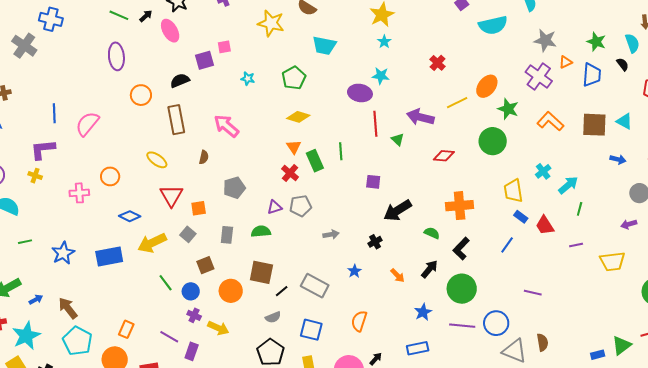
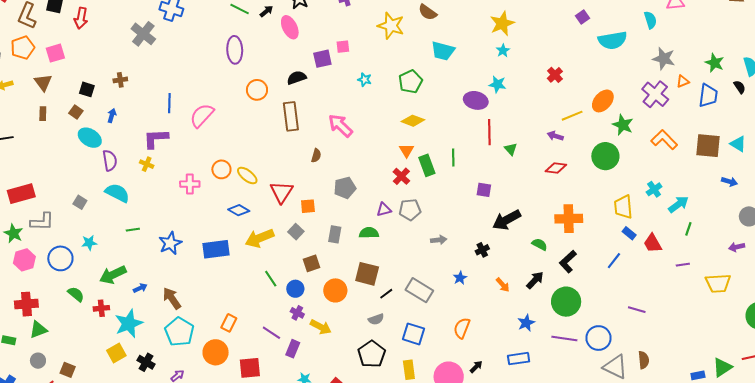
purple arrow: (420, 117) -> (555, 136), moved, size x0.6
yellow ellipse: (157, 160) -> (247, 176), moved

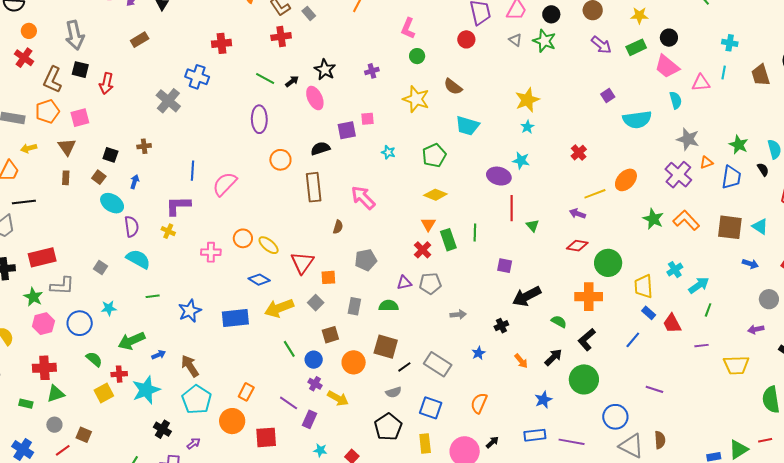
green star: (623, 125) -> (653, 219), moved
green circle: (605, 156) -> (608, 263), moved
purple line: (564, 339) -> (572, 442), moved
yellow square: (116, 353) -> (104, 393), moved

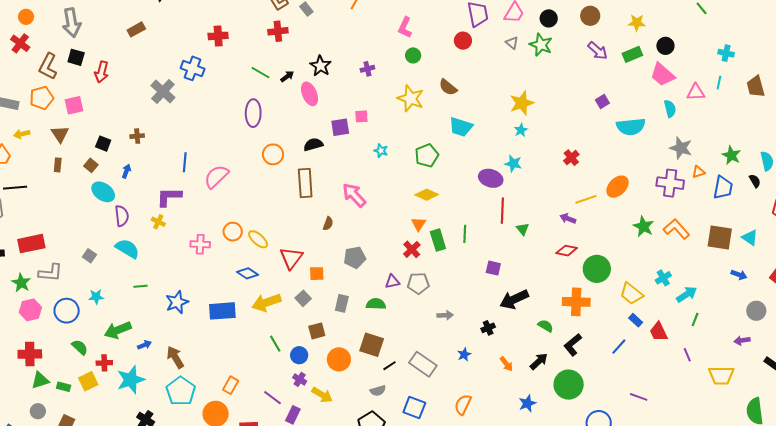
purple cross: (678, 175) -> (670, 183), turned -36
yellow trapezoid: (644, 286) -> (631, 294), turned -50
purple line: (702, 346) -> (687, 355), turned 72
green rectangle: (26, 404) -> (64, 387), moved

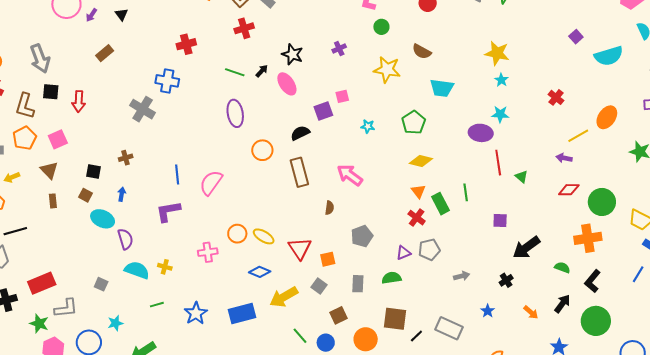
yellow star: (522, 103) -> (497, 53), turned -30
yellow cross: (158, 222) -> (165, 267), moved

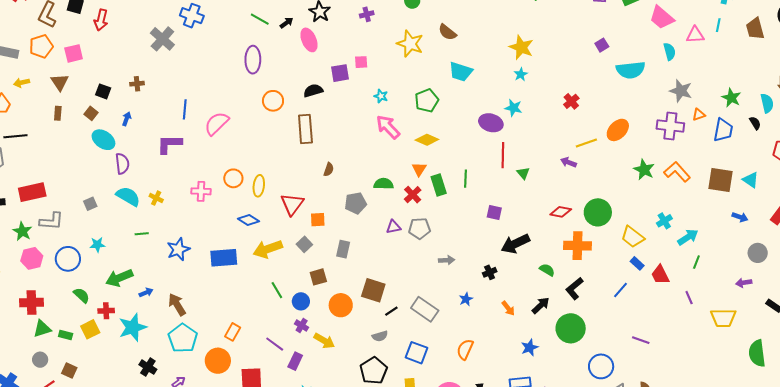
pink arrow: (350, 175) -> (388, 127), moved
red diamond: (569, 190) -> (561, 212), moved
yellow ellipse: (264, 236) -> (259, 186), turned 55
green semicircle: (392, 278) -> (384, 184), moved
gray square: (101, 284) -> (90, 204), turned 32

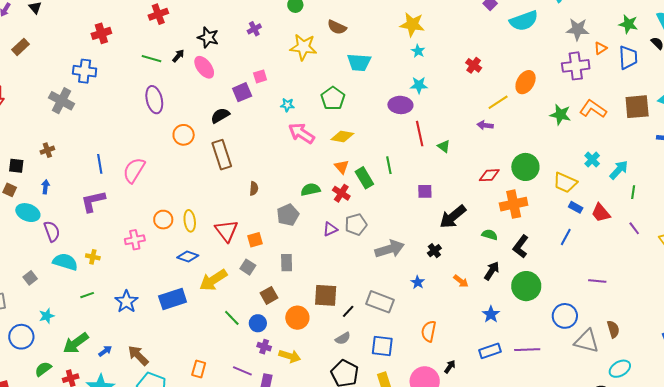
gray arrow: (447, 260) -> (390, 249), size x1.8
green semicircle: (81, 295) -> (43, 369), turned -66

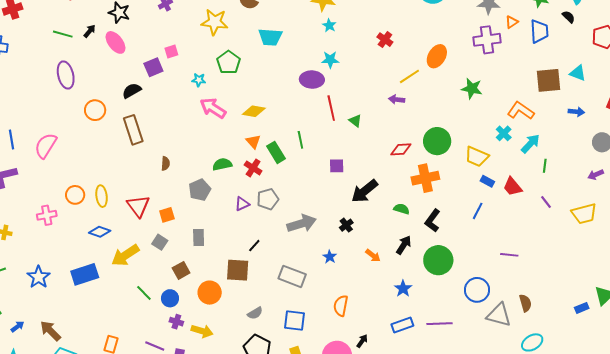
green pentagon: (333, 98) -> (229, 62), moved
orange L-shape: (593, 109) -> (521, 111), moved
black line: (348, 311) -> (254, 246), moved

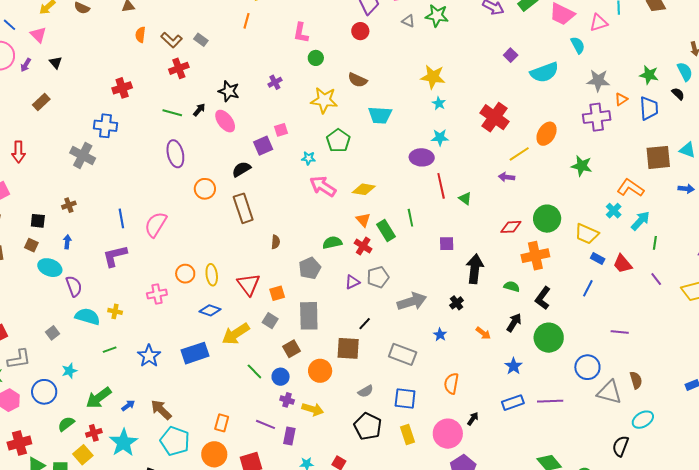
red cross: (385, 40) -> (495, 117), size x1.8
black arrow: (365, 191) -> (475, 269), turned 136
gray rectangle: (199, 238) -> (309, 316), size x1.6

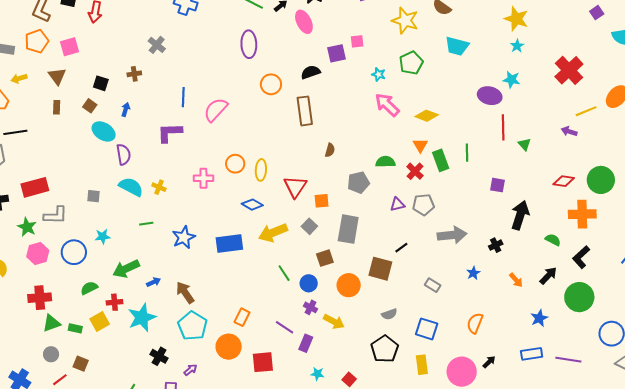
gray cross: (83, 155) -> (157, 45), moved, size x0.7
gray square: (53, 333) -> (94, 196), turned 32
gray rectangle: (403, 354) -> (433, 285), size x0.6

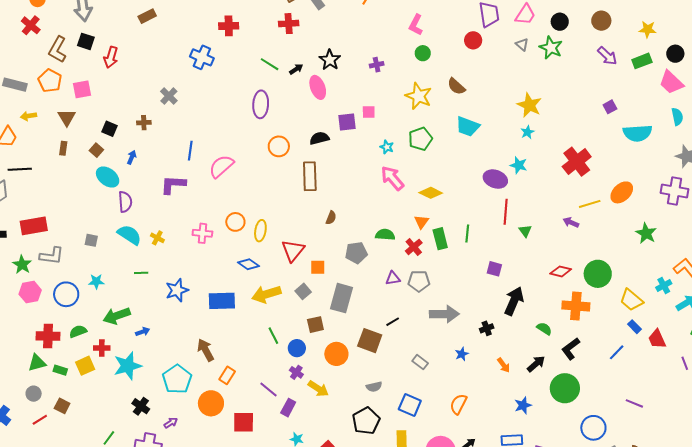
orange pentagon: (37, 41) -> (50, 81), turned -30
brown arrow: (185, 292) -> (206, 350), moved
red cross: (40, 298) -> (48, 336), moved

